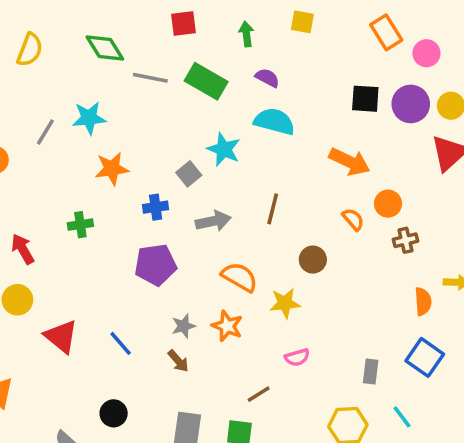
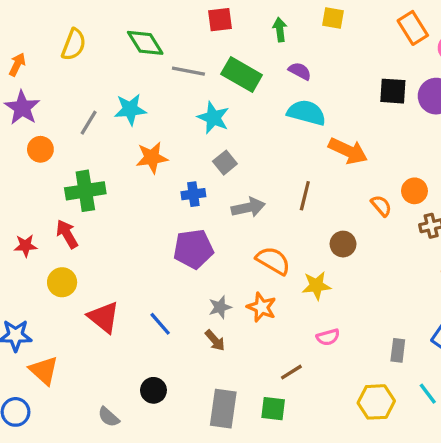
cyan star: (224, 149) -> (213, 118), moved
orange arrow: (350, 162) -> (348, 151), moved
green cross: (80, 225) -> (85, 191), moved, size x1.6

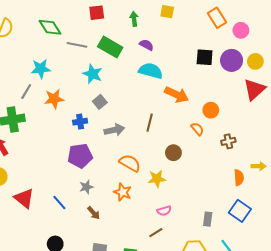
gray line: (89, 123) -> (26, 92), moved
orange circle: (414, 191) -> (211, 110), moved
gray star: (220, 307) -> (86, 187), moved
brown line: (291, 372) -> (156, 233), moved

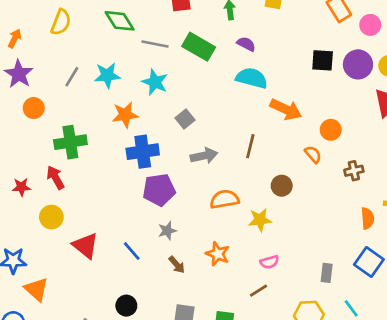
cyan star: (93, 74) -> (155, 82), moved
gray line: (26, 92) -> (72, 77), moved
blue cross: (80, 122) -> (143, 152), moved, size x1.6
orange semicircle: (130, 163) -> (224, 199), turned -40
orange star: (123, 192) -> (218, 254), moved

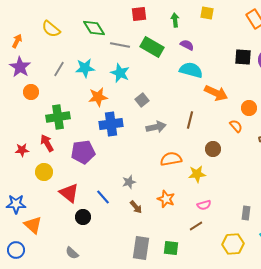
yellow semicircle: (61, 22) -> (51, 29), turned 108
purple pentagon: (159, 190) -> (83, 152), moved
black circle: (126, 306) -> (83, 217), moved

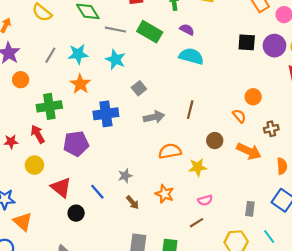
orange arrow: (216, 93) -> (249, 151), moved
orange star: (98, 97) -> (80, 84), moved, turned -30

